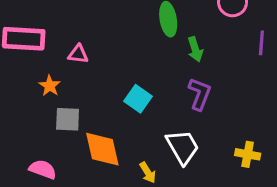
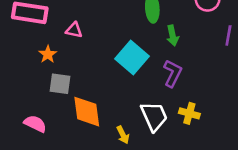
cyan square: (138, 99) -> (132, 57), moved, size x1.4
yellow cross: (248, 154) -> (189, 113), moved

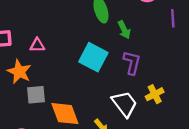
orange star: (48, 54) -> (19, 72), size x1.5
yellow cross: (189, 113) -> (155, 94), turned -30

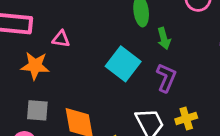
orange star: (19, 72) -> (35, 66), turned -30
gray square: (36, 95) -> (37, 110), moved

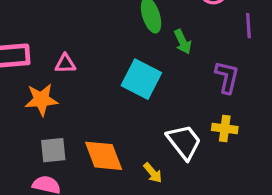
purple L-shape: (166, 78) -> (227, 77), moved
yellow cross: (186, 118) -> (225, 128), turned 35

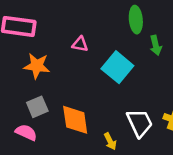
pink triangle: (65, 64) -> (80, 44), moved
gray square: (53, 150) -> (37, 107), turned -30

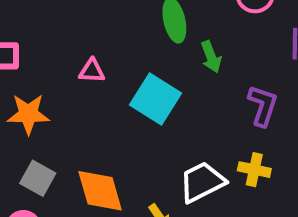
gray square: (37, 107) -> (38, 178), turned -30
white trapezoid: (140, 123) -> (202, 182), turned -84

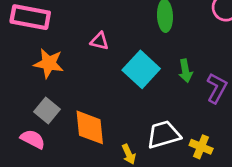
green arrow: (211, 57) -> (185, 71), moved
yellow cross: (254, 170) -> (201, 147), moved

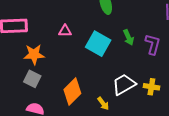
gray square: (47, 110) -> (32, 79), moved
orange diamond: (90, 127) -> (72, 92), turned 64

